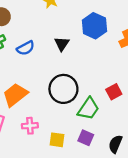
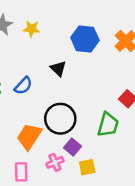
black circle: (63, 89) -> (60, 119), moved
purple square: (86, 138) -> (73, 147), moved, turned 35

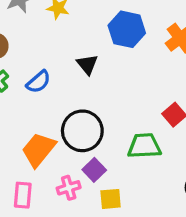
green trapezoid: (108, 125) -> (144, 146), turned -115

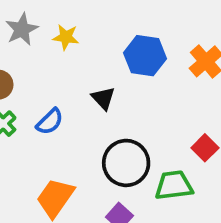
black circle: (82, 131) -> (126, 163), moved

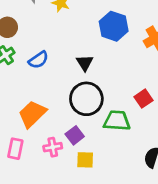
black triangle: (103, 98) -> (85, 63), moved

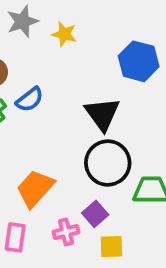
blue semicircle: (38, 60) -> (30, 99), moved
black triangle: (85, 63) -> (102, 114), size x1.5

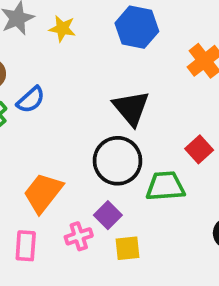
blue hexagon: (139, 61) -> (137, 27), moved
black triangle: (102, 114) -> (131, 108), moved

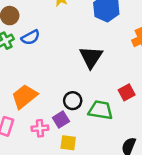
black circle: (118, 161) -> (73, 101), moved, size x0.6

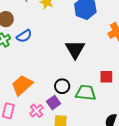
red square: (127, 92) -> (106, 77), turned 32
pink cross: (40, 128) -> (36, 111), turned -32

